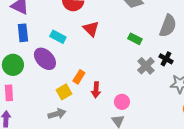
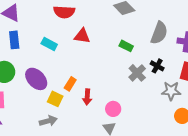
red triangle: (91, 29) -> (82, 36), turned -36
purple ellipse: (45, 59) -> (36, 79), moved
yellow square: (64, 92) -> (55, 99), turned -35

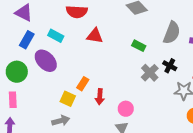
blue rectangle: (14, 40) -> (27, 40), turned 36
cyan rectangle: (49, 44) -> (56, 36), moved
purple ellipse: (36, 79) -> (46, 61), moved

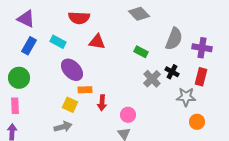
purple ellipse: (46, 61) -> (72, 70), moved
orange rectangle: (83, 84) -> (85, 90), turned 56

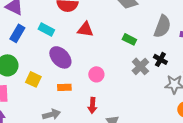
orange rectangle: (85, 90) -> (64, 87), moved
red arrow: (102, 103) -> (92, 105), moved
yellow square: (70, 105) -> (33, 79), moved
pink circle: (128, 115) -> (96, 74), moved

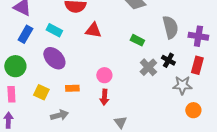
gray semicircle: (162, 26) -> (170, 27), turned -35
purple ellipse: (60, 57) -> (54, 58), moved
yellow square: (33, 79) -> (41, 92), moved
red arrow: (92, 105) -> (104, 97), moved

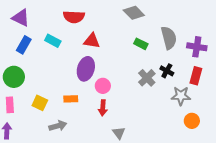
green rectangle: (137, 40) -> (141, 44), moved
purple ellipse: (54, 58) -> (86, 69), moved, turned 60

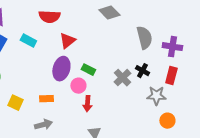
red triangle: (92, 41) -> (67, 41), turned -48
green rectangle: (141, 44) -> (88, 70), moved
red arrow: (103, 108) -> (87, 104), moved
gray arrow: (58, 126) -> (43, 125), moved

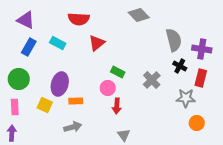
purple ellipse: (61, 69) -> (60, 84), moved
black cross: (142, 71) -> (180, 66), moved

